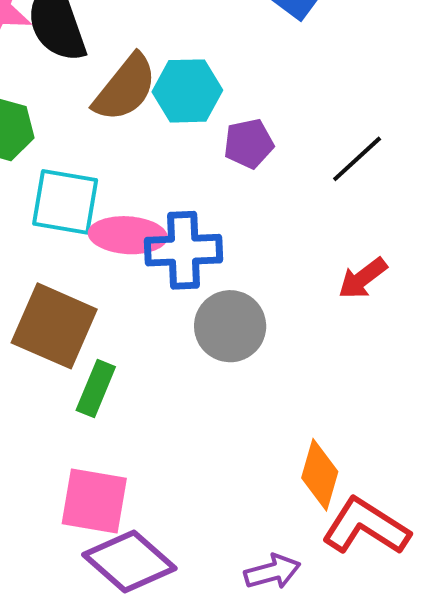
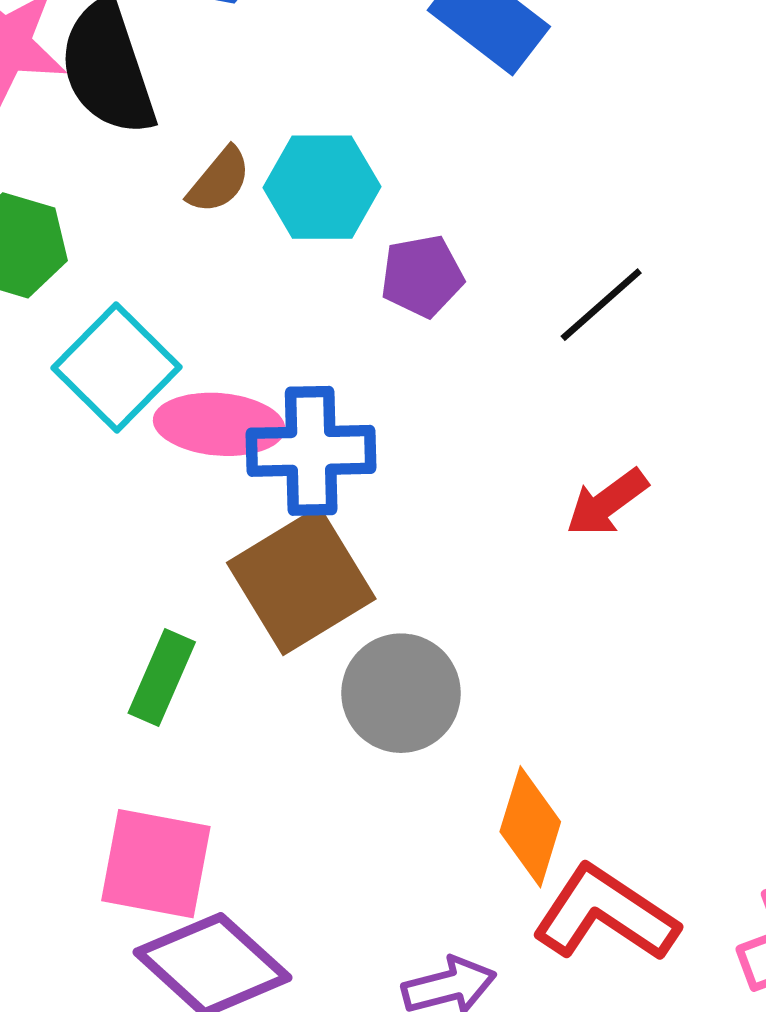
brown semicircle: (125, 88) -> (219, 180), size x0.6
cyan square: (65, 202) -> (116, 368), turned 34
brown square: (54, 326) -> (301, 581), moved, turned 34
gray circle: (230, 326) -> (401, 693), moved

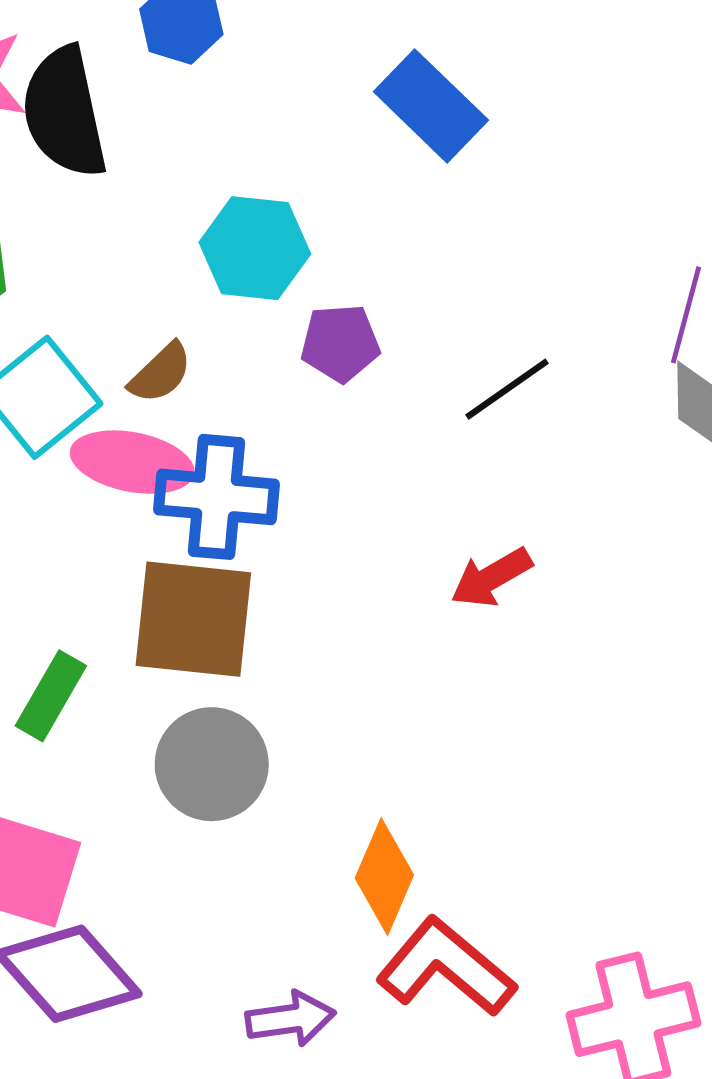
brown semicircle: (219, 180) -> (161, 373), moved
brown square: (301, 581) -> (193, 619), turned 31
gray circle: (401, 693) -> (212, 764), moved

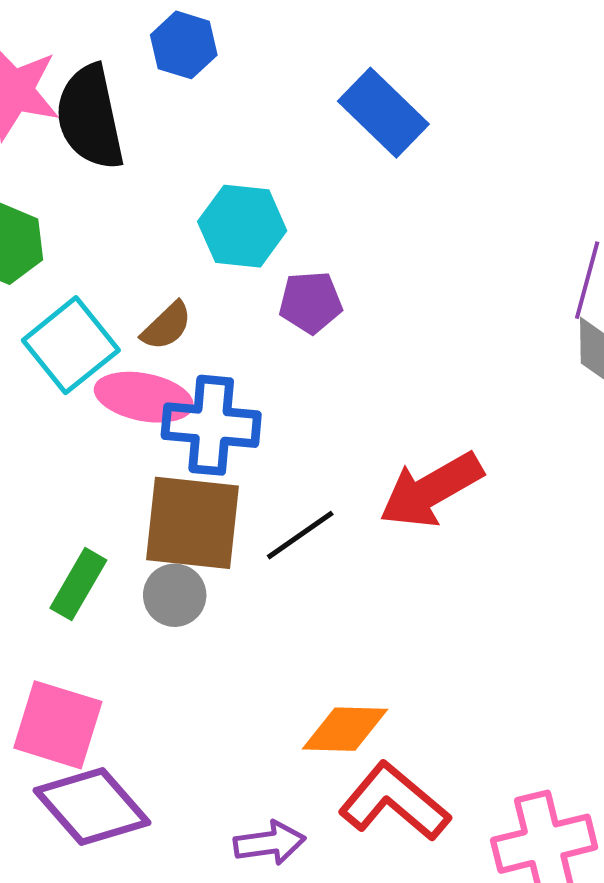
black line: (507, 389) -> (300, 535), moved
red arrow: (491, 578) -> (431, 490), size x1.6
gray circle: (212, 764) -> (175, 595), moved, size x0.7
orange diamond: (384, 877) -> (345, 729), turned 68

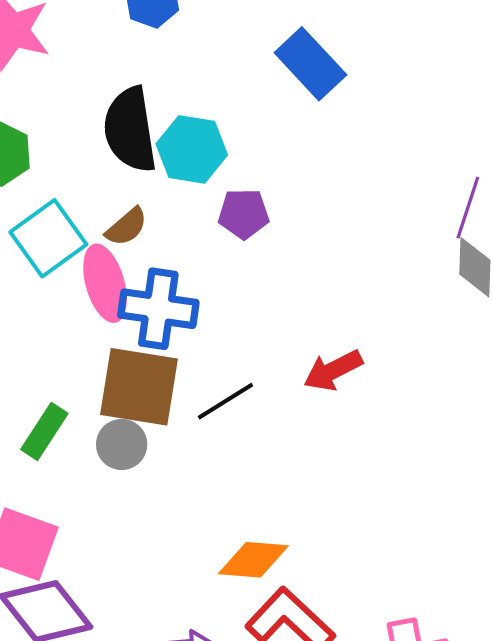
black semicircle: (90, 117) -> (130, 130), moved
pink ellipse: (144, 397) -> (105, 283), turned 60
red arrow: (431, 490) -> (333, 370), size x0.7

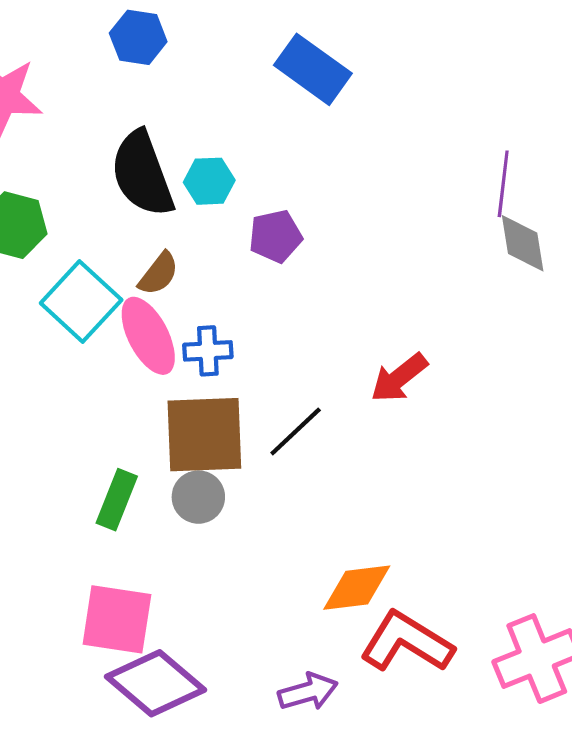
cyan hexagon: (192, 149) -> (209, 181), size x0.7
blue cross: (158, 309) -> (208, 351), size x0.6

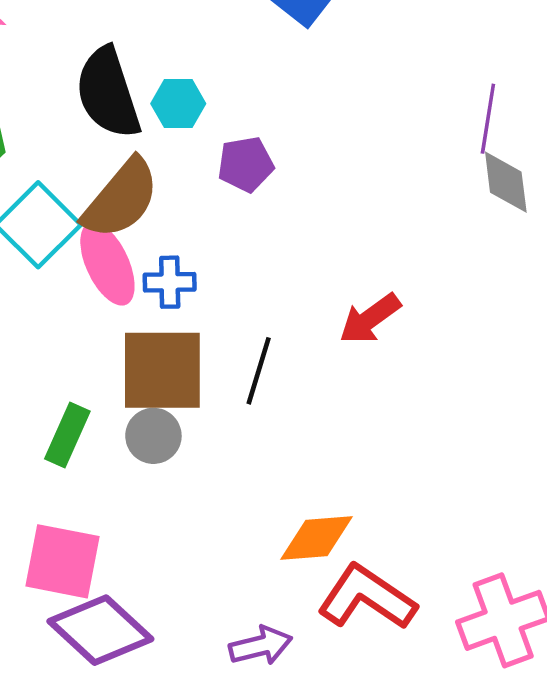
brown semicircle: (159, 274) -> (121, 199), size x1.8
black line: (296, 431) -> (259, 371), turned -32

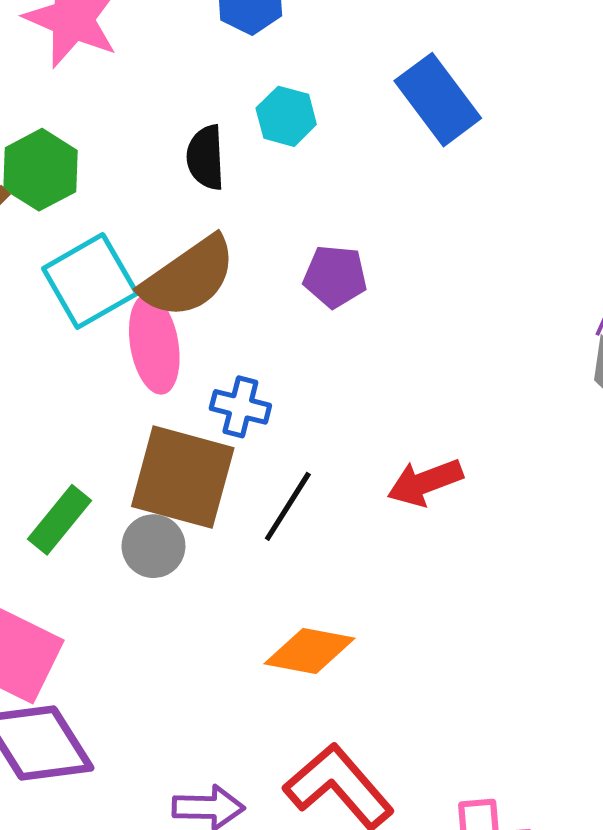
black semicircle: (108, 93) -> (206, 157), size x0.6
cyan hexagon: (178, 104) -> (286, 116), moved
blue cross: (170, 282) -> (240, 407), moved
orange diamond: (316, 538) -> (309, 651), moved

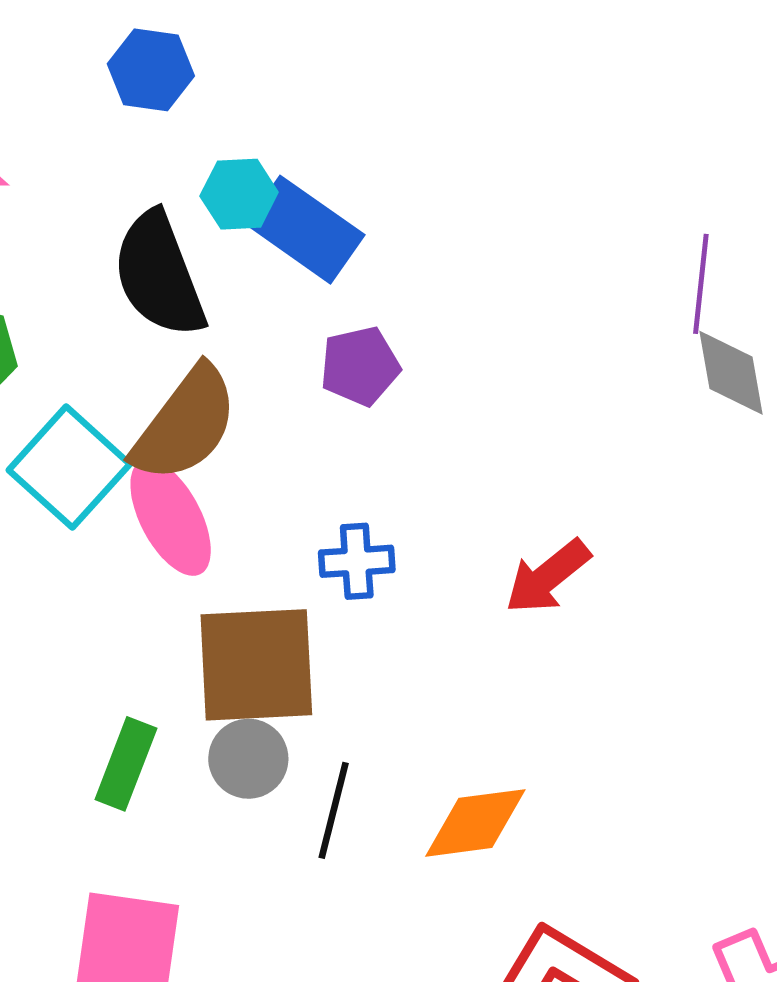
blue rectangle: (438, 100) -> (305, 230), moved
black semicircle: (206, 157) -> (159, 275), size x1.6
blue cross: (240, 407) -> (357, 561), moved
black line: (288, 506) -> (334, 810), moved

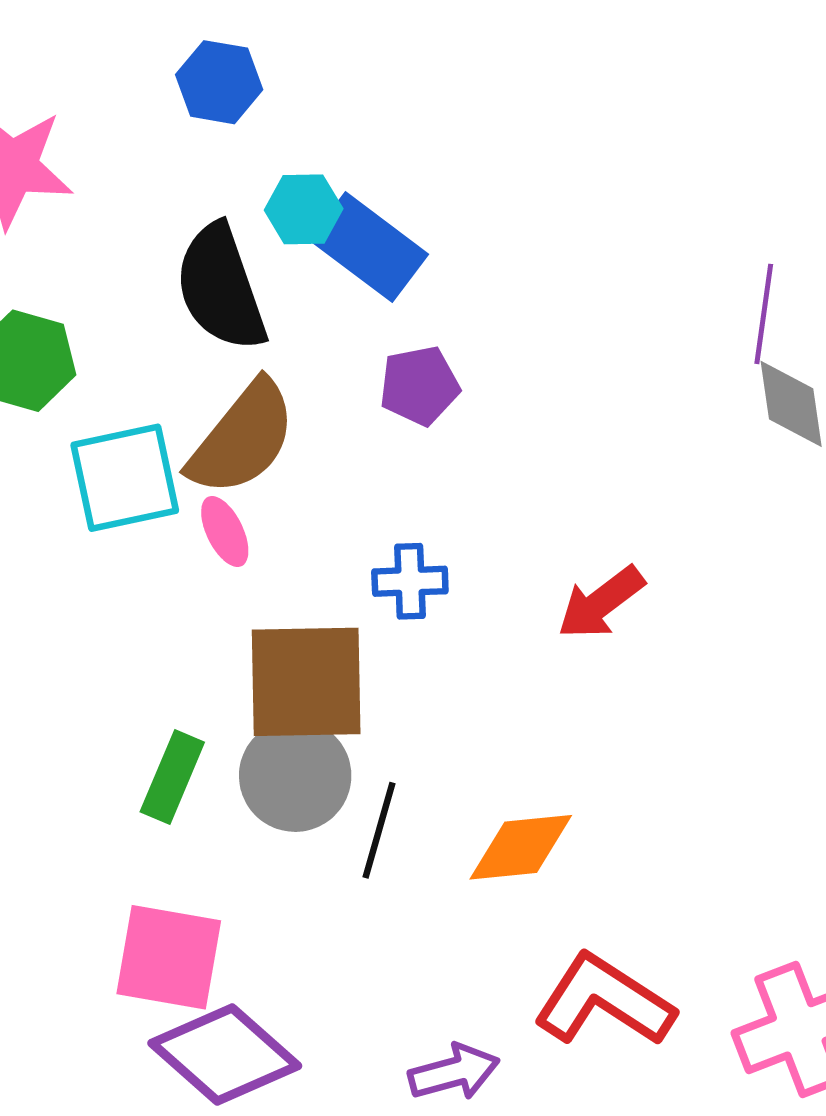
cyan square: (69, 467) -> (125, 478), turned 34
pink ellipse: (171, 518) -> (225, 532), size x0.6
gray circle: (248, 759) -> (295, 776), size x1.4

